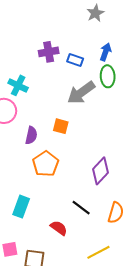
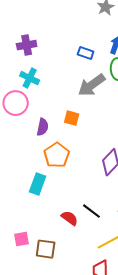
purple cross: (49, 52) -> (27, 45), moved
cyan rectangle: (21, 207) -> (38, 184), moved
black line: (81, 208) -> (92, 211), moved

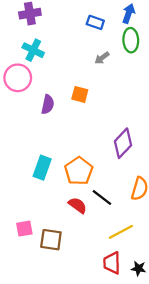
gray arrow: (92, 85) -> (102, 58), size x0.5
orange pentagon: (57, 155) -> (79, 171), moved

